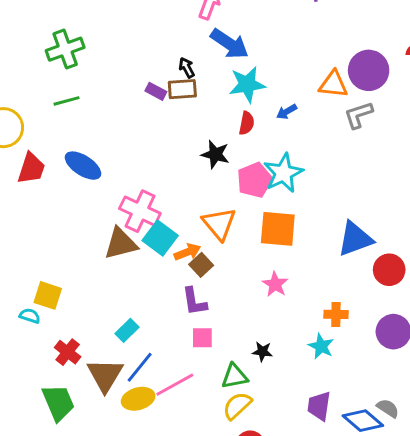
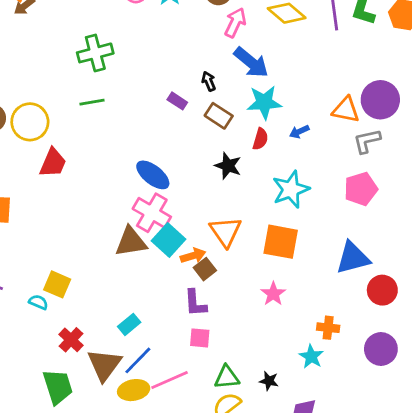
brown rectangle: (182, 89) -> (219, 116), moved, turned 32
blue ellipse: (83, 166) -> (153, 175), moved
pink pentagon: (255, 180) -> (361, 189), moved
black star: (262, 352) -> (269, 381), moved

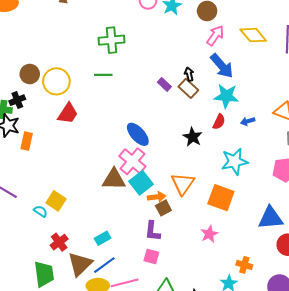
brown rectangle: (219, 116) -> (188, 88), moved

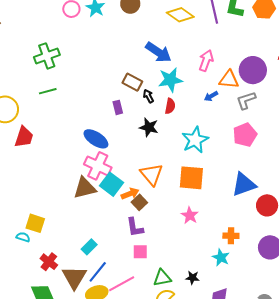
pink arrow: (215, 35) -> (206, 61), moved
black arrow: (189, 74) -> (148, 96), moved
purple rectangle: (164, 84) -> (118, 107), moved, turned 48
blue arrow: (248, 121) -> (211, 96), moved

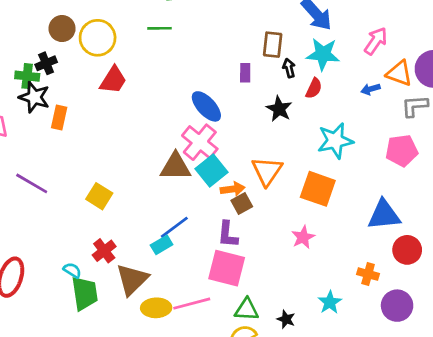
brown rectangle: (132, 82) -> (273, 45), turned 54
orange cross: (231, 236) -> (368, 274), moved
cyan semicircle: (23, 237) -> (72, 270), moved
pink square: (140, 252) -> (227, 268), size x1.8
blue line: (98, 272) -> (174, 227), moved

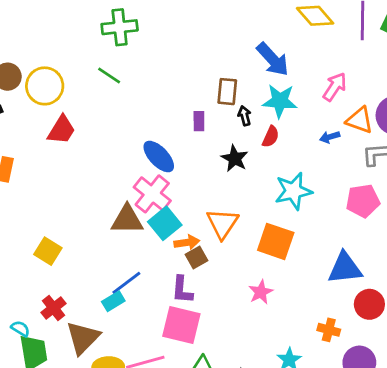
green line: (159, 28) -> (109, 75), turned 35

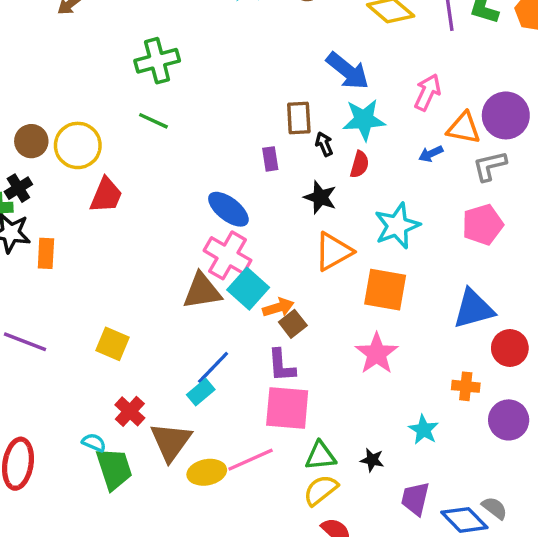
orange triangle: (223, 223) -> (333, 251), moved, turned 36
pink star: (261, 292) -> (377, 354), size x1.4

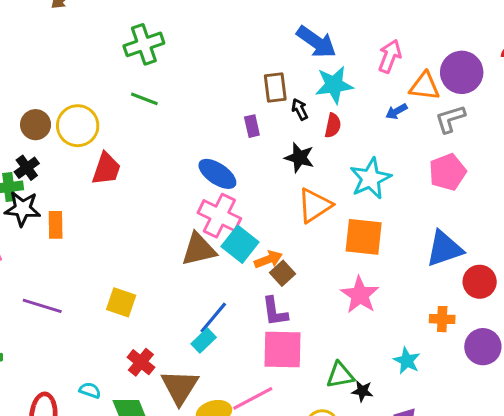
cyan semicircle: (94, 442) -> (90, 390), moved
green triangle: (321, 456) -> (340, 375), moved

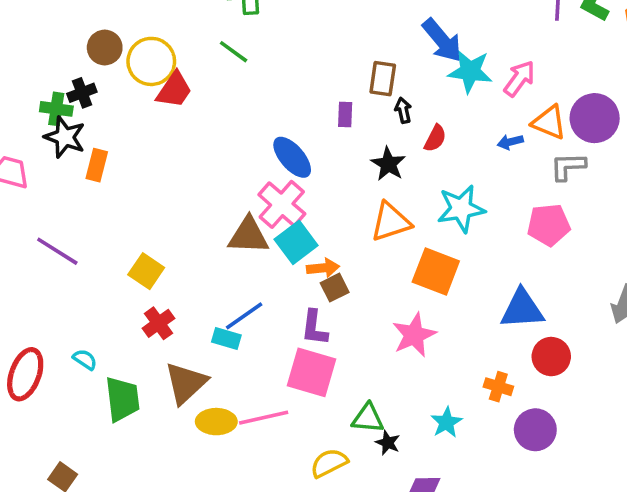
cyan star: (334, 85) -> (470, 71), moved
red trapezoid: (106, 169) -> (174, 90), moved
cyan rectangle: (204, 341) -> (226, 338), turned 45
red cross: (141, 362) -> (158, 323), moved

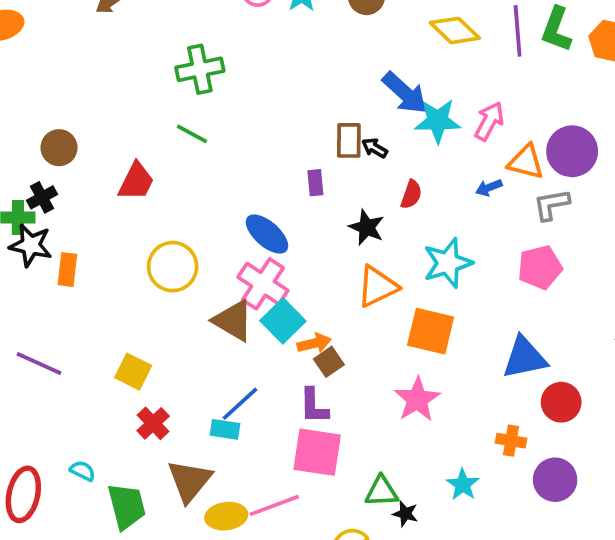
yellow circle: (151, 61) -> (173, 267), moved
black arrow: (403, 110) -> (375, 148), moved, turned -40
brown triangle: (248, 236) -> (233, 321), turned 36

